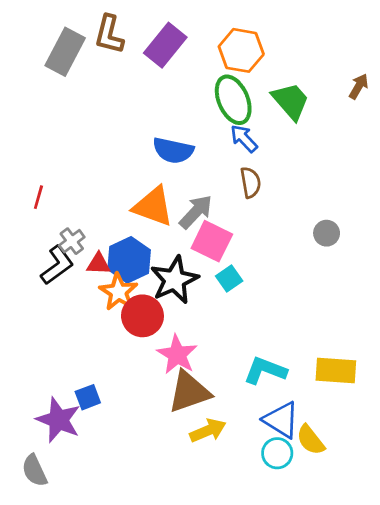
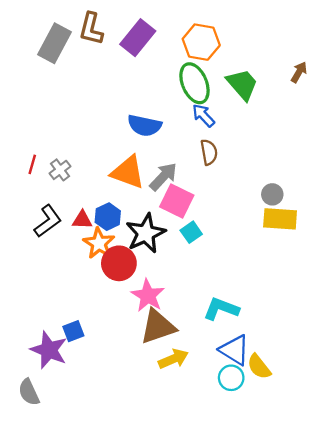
gray cross: (72, 241) -> (60, 170), moved
blue hexagon: (129, 260) -> (108, 217), size x0.7
yellow rectangle: (336, 371) -> (280, 219), moved

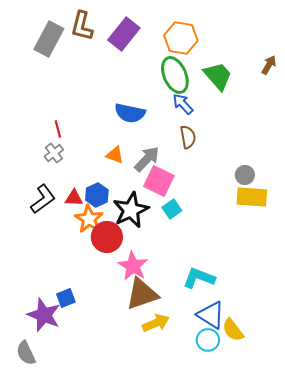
red line: (32, 164) -> (58, 129), moved, turned -30
orange triangle: (128, 172) -> (115, 155), size x0.6

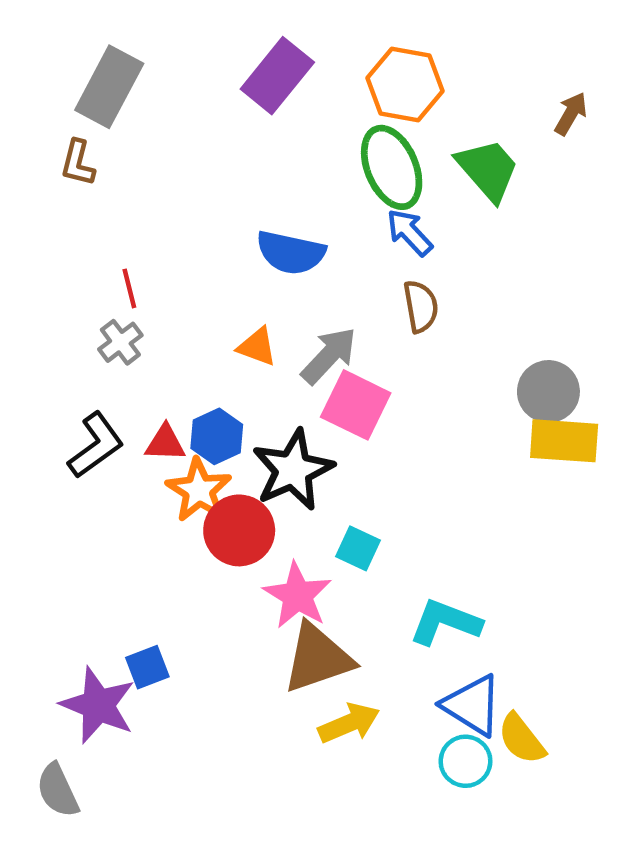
brown L-shape: (82, 26) -> (78, 163), moved, size x0.7
brown arrow: (269, 65) -> (571, 114), moved
gray circle: (245, 175) -> (548, 392), size x1.4
cyan square: (172, 209) -> (358, 548), moved, turned -30

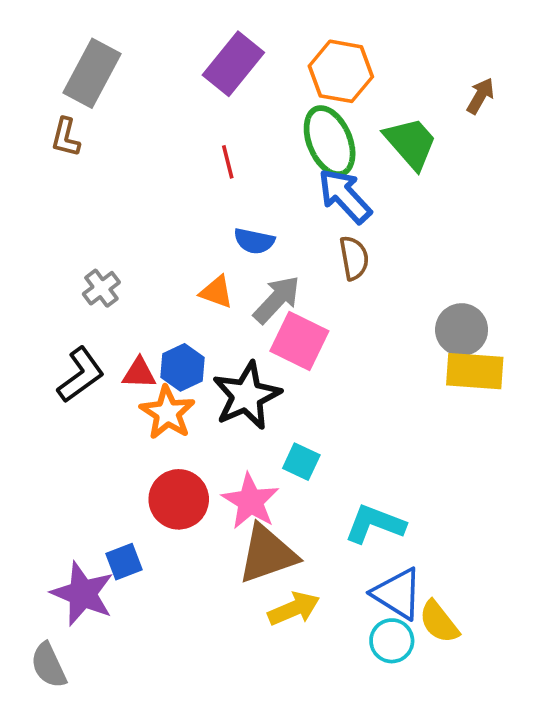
blue arrow: (409, 232) -> (345, 196), size x1.4
blue semicircle: (291, 253) -> (254, 241), moved, size x0.7
red line: (129, 288) -> (228, 162), moved
red circle: (239, 530) -> (179, 499), moved

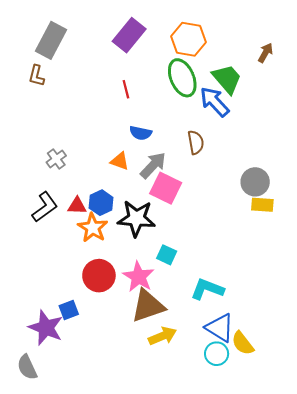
blue arrow: (345, 196) -> (214, 102), moved
yellow rectangle: (475, 371) -> (262, 205), size x0.7
black star: (247, 396) -> (136, 218), turned 30

